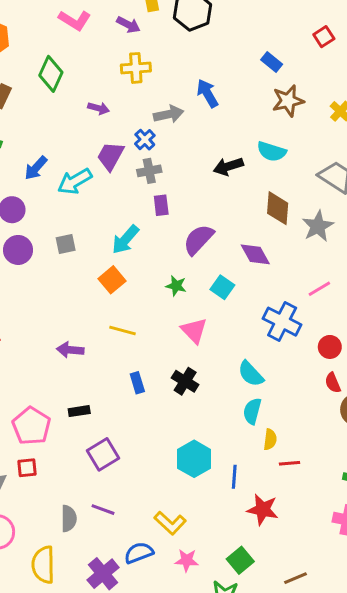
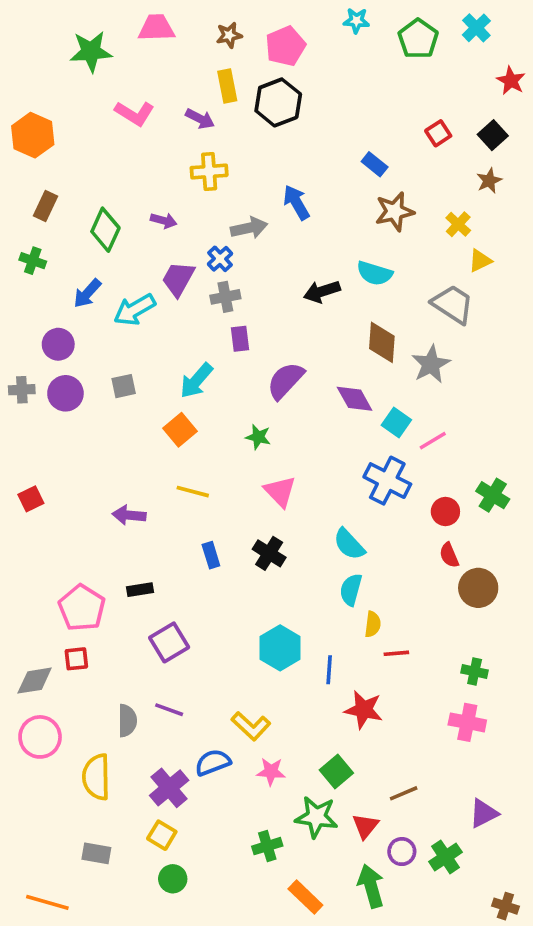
green diamond: (51, 74) -> (105, 230), moved
cyan square: (222, 287) -> (396, 422), moved

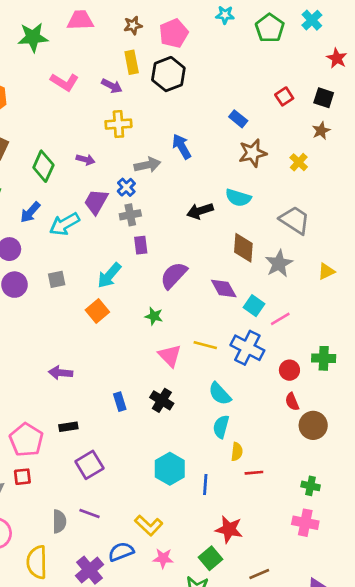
black square: (493, 135) -> (324, 98), turned -30
yellow triangle: (480, 261) -> (326, 271), moved
yellow line: (193, 492) -> (205, 345), moved
green cross: (493, 495) -> (324, 358), turned -30
red star: (364, 710) -> (229, 529), moved

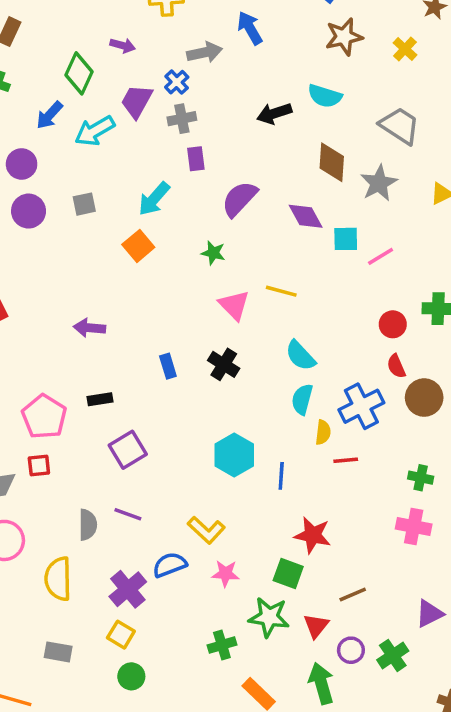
green diamond: (43, 166) -> (79, 73), moved
cyan square: (254, 306) -> (346, 239), turned -36
blue cross: (247, 348) -> (361, 406), moved, turned 36
green square: (211, 558) -> (288, 574), turned -30

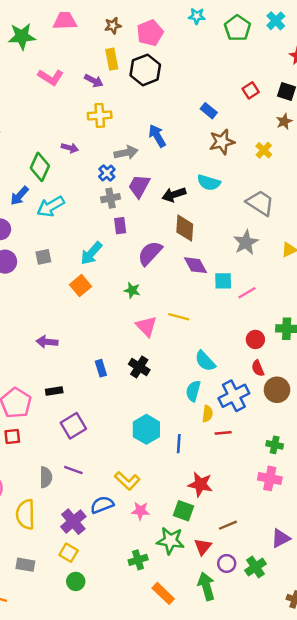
purple trapezoid: (137, 101) -> (139, 186), moved
brown diamond: (332, 162) -> (185, 228), moved
cyan semicircle: (300, 356) -> (205, 361), moved

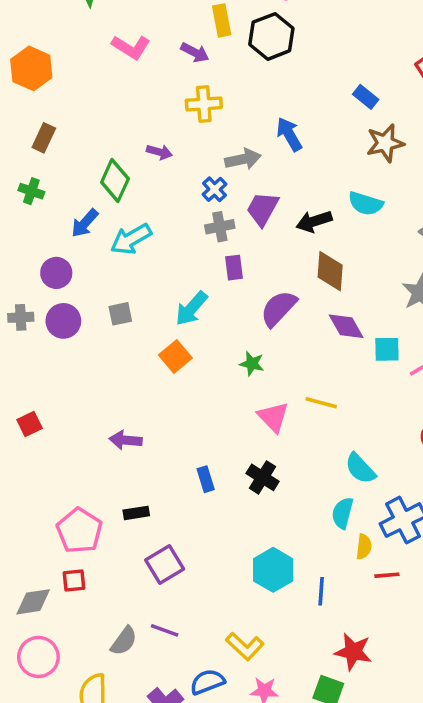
gray semicircle: (46, 477) -> (124, 641), turned 36

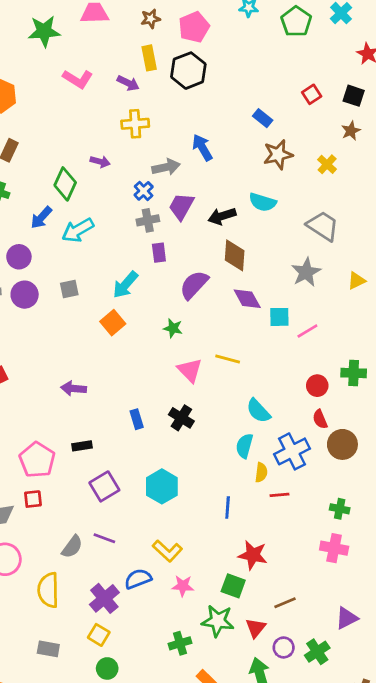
cyan hexagon: (273, 570) -> (162, 486), moved

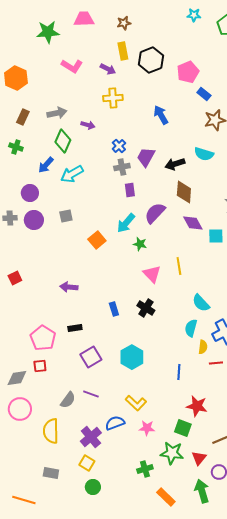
pink pentagon: (194, 27) -> (188, 72), moved
gray arrow: (166, 167) -> (57, 113), moved
cyan arrow: (125, 285) -> (126, 223), moved
yellow line: (228, 359) -> (179, 266), turned 66

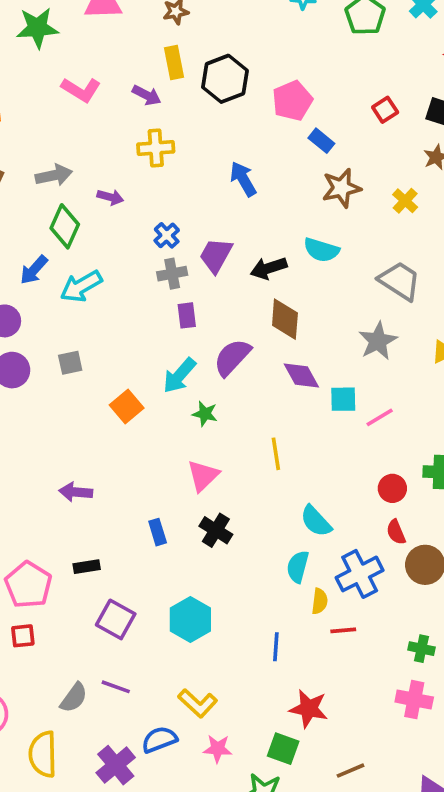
pink triangle: (152, 274) -> (203, 476), moved, turned 30
purple square: (91, 357) -> (116, 619), turned -30

